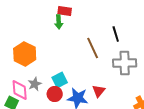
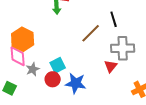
brown line: (93, 48) -> (91, 33), turned 70
pink diamond: (20, 90) -> (18, 56), moved
red triangle: (99, 91) -> (111, 66), moved

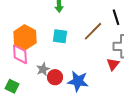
cyan square: (58, 65) -> (60, 36), moved, turned 35
gray star: (33, 69) -> (43, 69), moved

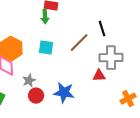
red triangle: (113, 64) -> (99, 76), turned 48
red circle: (55, 77) -> (36, 96), moved

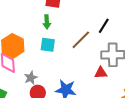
green arrow: (45, 17) -> (47, 22), moved
black line: (102, 29) -> (104, 26), turned 49

